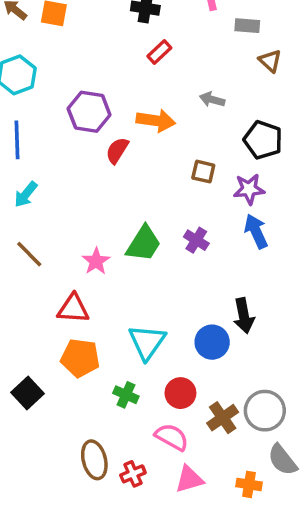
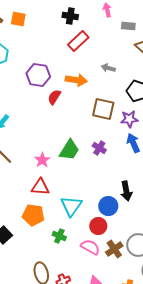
red rectangle: (159, 52) -> (78, 41), size x1.5
brown square: (203, 172) -> (103, 109), size x1.6
red triangle: (73, 309) -> (40, 187), moved
red circle: (180, 393) -> (98, 226), moved
pink semicircle: (172, 437) -> (90, 247), moved

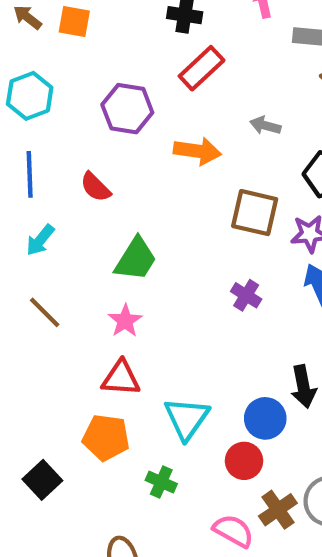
purple hexagon: (38, 75) -> (127, 109), moved
red semicircle: (54, 97) -> (95, 187), moved, turned -77
green trapezoid: (69, 150) -> (136, 259), moved
pink semicircle: (90, 247) -> (233, 531), moved

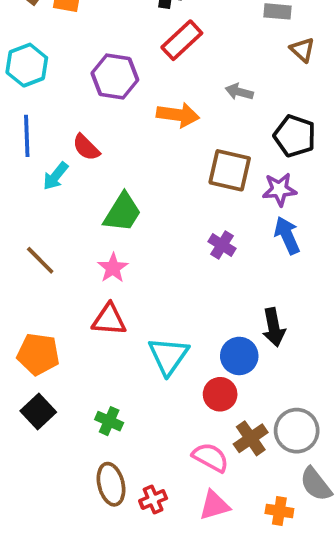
cyan arrow: (40, 240) -> (56, 176), moved
orange pentagon: (106, 437) -> (38, 354), moved
green cross: (161, 482) -> (109, 421), moved

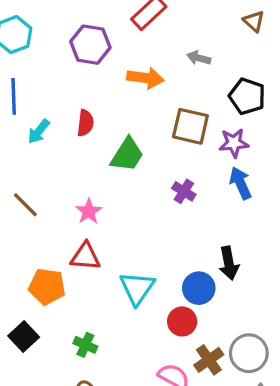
red semicircle: (86, 147) -> (85, 123), moved, turned -128
green trapezoid: (122, 212) -> (127, 155), moved
orange pentagon: (38, 354) -> (47, 286), moved

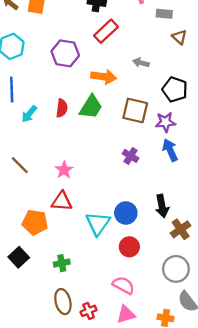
green trapezoid: (127, 155) -> (91, 107), moved
blue circle: (199, 288) -> (126, 213), moved
green cross: (85, 345) -> (62, 263), turned -35
brown cross: (209, 360) -> (181, 229), moved

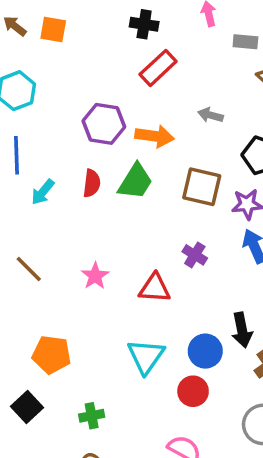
purple hexagon: (65, 53) -> (104, 124), moved
red triangle: (62, 201) -> (155, 288), moved
blue circle: (126, 213) -> (205, 351), moved

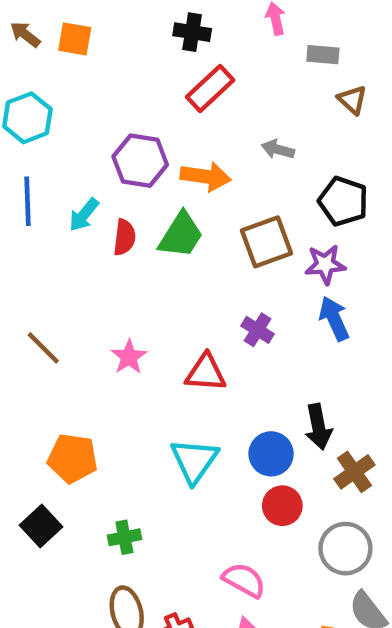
brown square: (202, 187) -> (267, 242), turned -33
cyan arrow: (43, 192) -> (84, 215), moved
red circle: (193, 391) -> (282, 506), moved

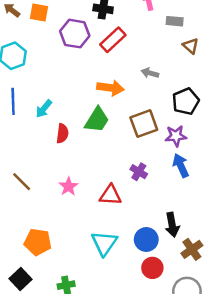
purple hexagon: (140, 161) -> (75, 34), moved
black pentagon: (343, 201) -> (186, 101), turned 30
red semicircle: (124, 237) -> (62, 133), moved

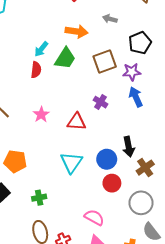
cyan arrow: (44, 109) -> (41, 49), moved

